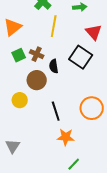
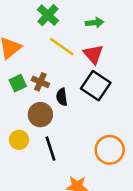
yellow line: (54, 26) -> (62, 47), turned -65
red triangle: (94, 32) -> (93, 54), moved
black line: (56, 111) -> (50, 149), moved

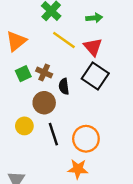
orange circle: (110, 150) -> (86, 139), moved

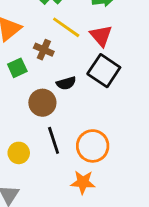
brown cross: (44, 73) -> (44, 50), moved
black semicircle: (64, 86) -> (66, 83), turned -98
yellow circle: (24, 126) -> (19, 153), moved

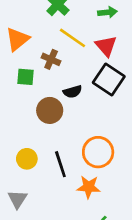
green square: (17, 68) -> (25, 77), turned 30
black line: (54, 140) -> (60, 164), moved

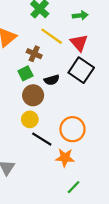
green square: (25, 77) -> (25, 73), moved, turned -32
yellow circle: (27, 159) -> (30, 119), moved
black line: (60, 164) -> (42, 139), turned -40

